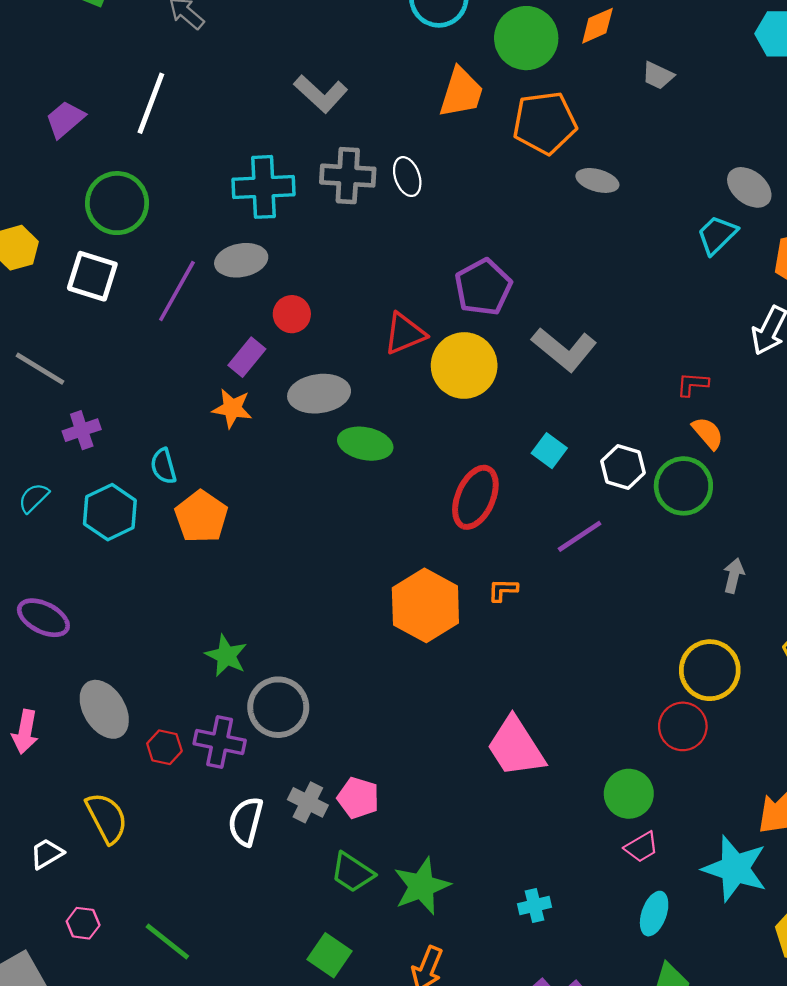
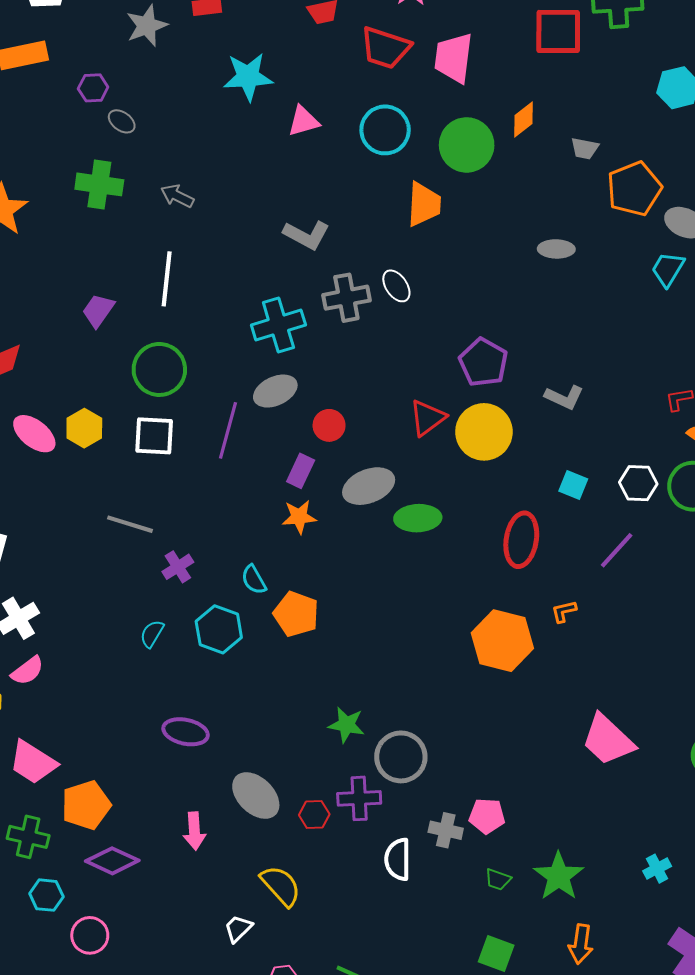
orange pentagon: (545, 123) -> (634, 189), moved
gray L-shape: (564, 349) -> (564, 397), size x0.7
green trapezoid: (352, 872) -> (498, 879), size x0.7

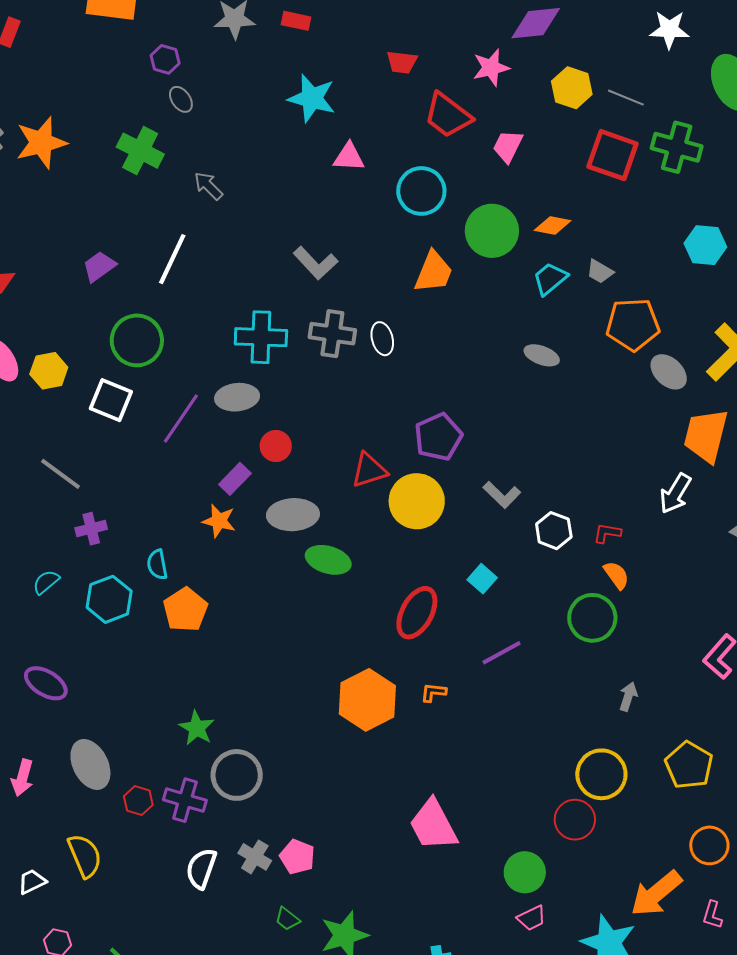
pink trapezoid: (454, 58) -> (508, 146), size x0.7
orange diamond: (524, 120) -> (553, 225), turned 30
cyan trapezoid: (668, 269) -> (550, 279), moved
white hexagon: (638, 483) -> (554, 531), moved

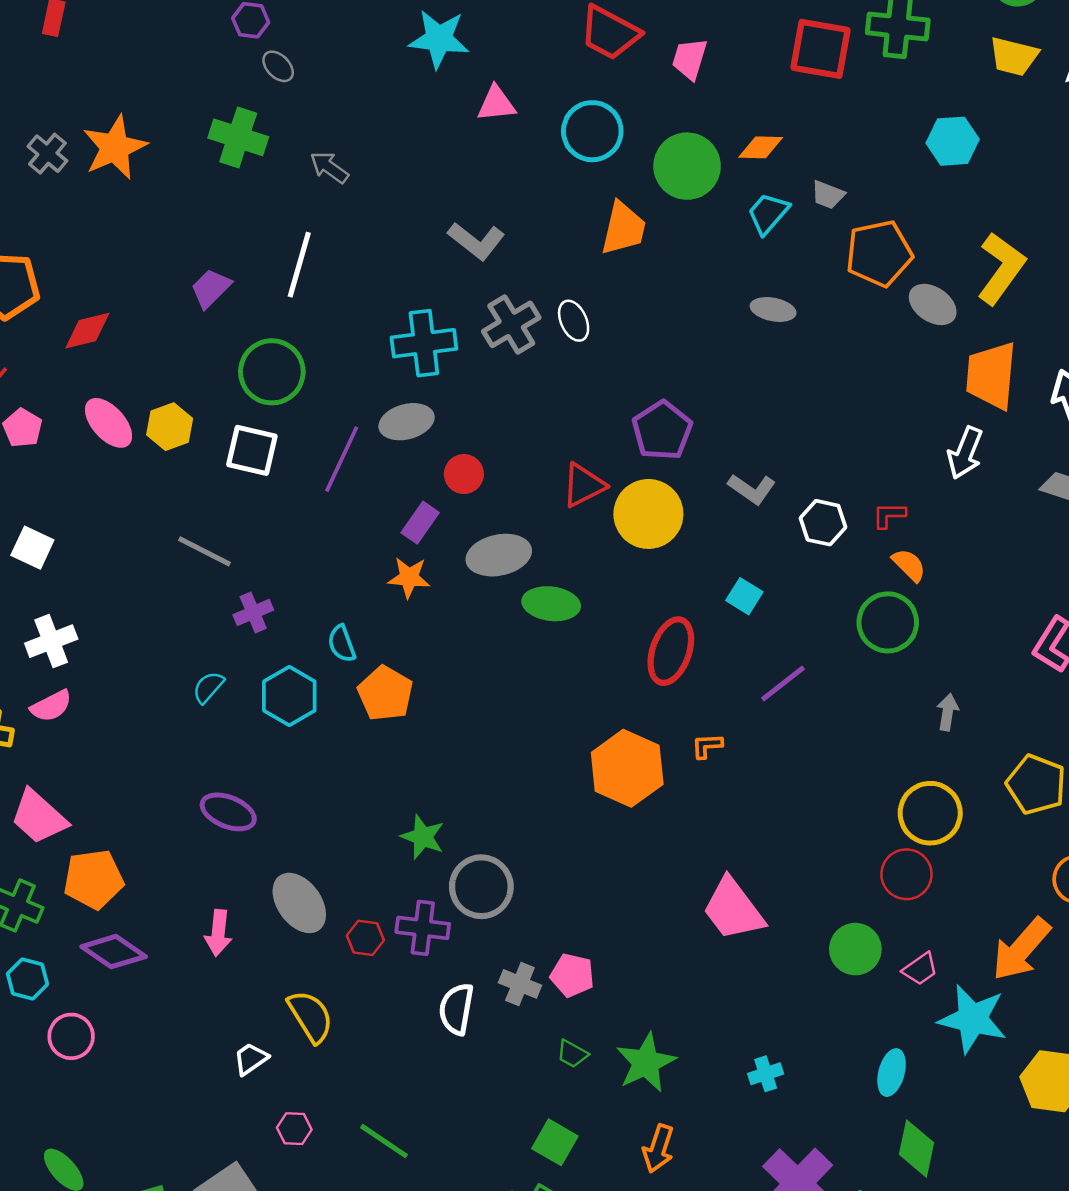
gray cross: (332, 334) -> (511, 324), turned -30
pink trapezoid: (532, 918) -> (920, 969), moved

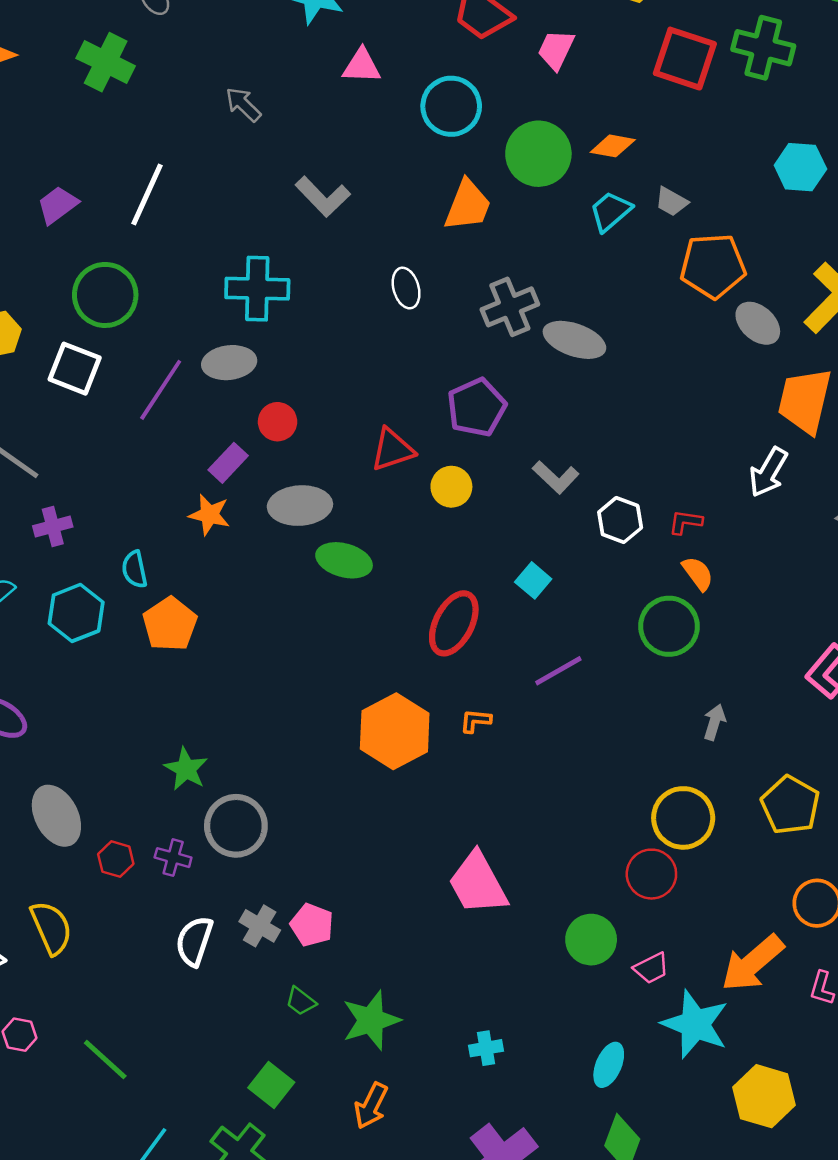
gray arrow: (329, 167) -> (243, 104), moved
gray ellipse: (773, 309) -> (574, 340), moved, size x1.4
gray cross: (511, 324) -> (510, 307), moved
yellow circle: (648, 514) -> (451, 487), size x0.6
purple cross: (423, 928) -> (173, 858), size x0.7

